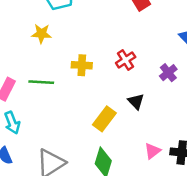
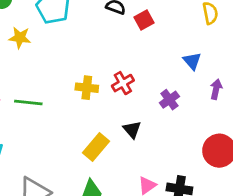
yellow star: (41, 34) -> (20, 38), moved
yellow cross: (82, 65) -> (87, 88), moved

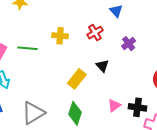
blue triangle: (192, 61) -> (116, 11), moved
yellow cross: (87, 88) -> (60, 36), moved

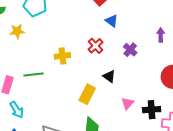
pink triangle: (114, 105) -> (128, 103), moved

